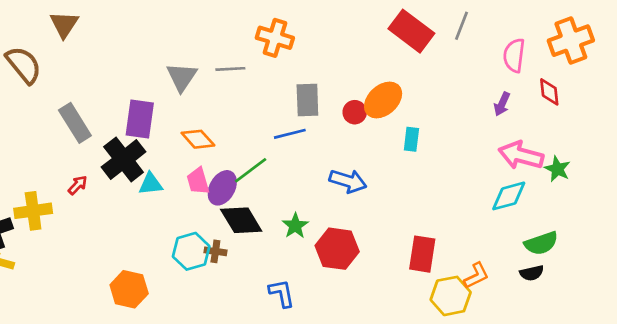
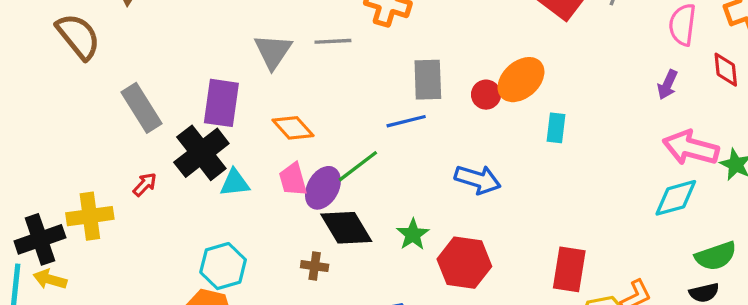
cyan hexagon: (191, 251) -> (223, 266), moved

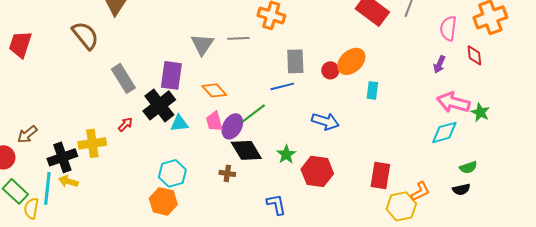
green semicircle: (716, 256) -> (468, 167), size x0.7

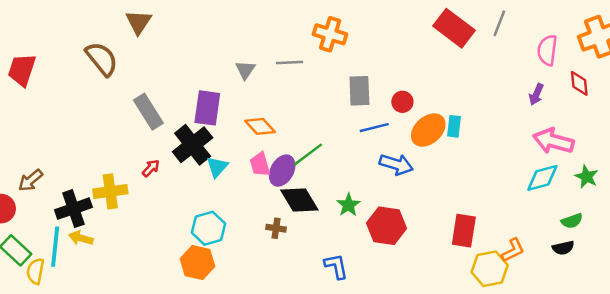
gray triangle: (202, 44) -> (245, 70), size x0.7
orange ellipse: (351, 61) -> (428, 130), moved
blue line: (282, 86) -> (374, 128), moved
green star: (480, 112) -> (587, 177), moved
cyan triangle: (179, 123) -> (217, 167), turned -42

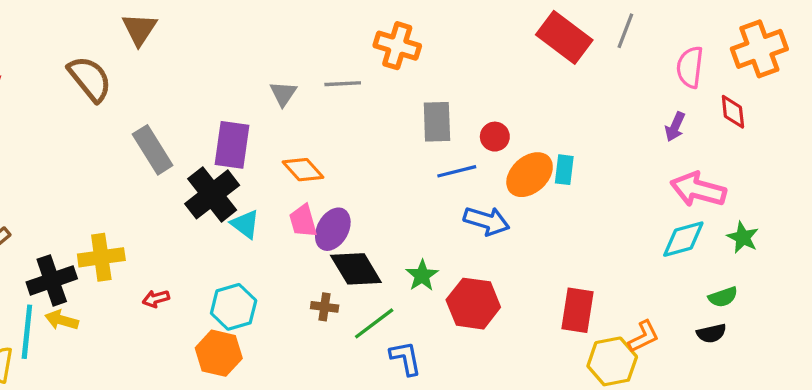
green line: (308, 155) -> (374, 323), moved
cyan triangle: (217, 167) -> (245, 224), turned -35
red arrow: (151, 168) -> (156, 299), moved, turned -150

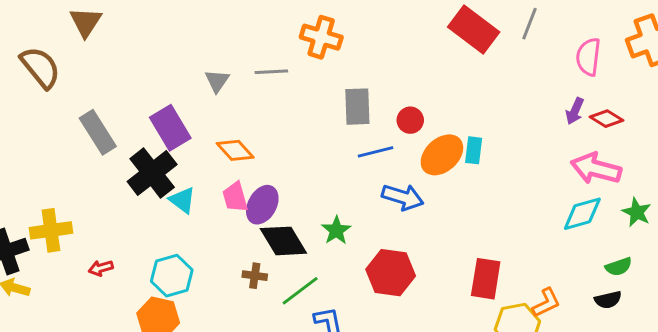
red diamond: (733, 112) -> (606, 119), moved, turned -52
purple rectangle: (232, 145) -> (170, 128), turned -39
green star: (422, 275) -> (336, 230), moved

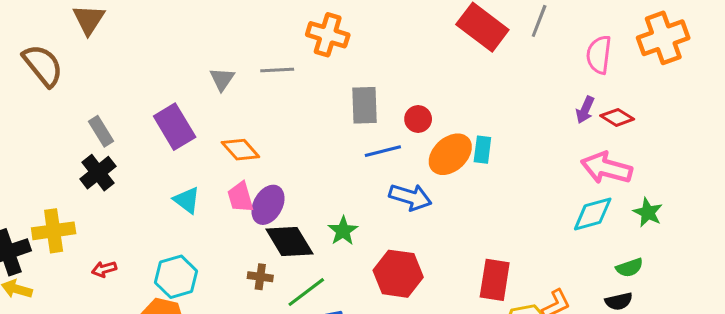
gray rectangle: (98, 132) -> (101, 131), size x0.7
black cross: (152, 173) -> (98, 173), moved, size x0.7

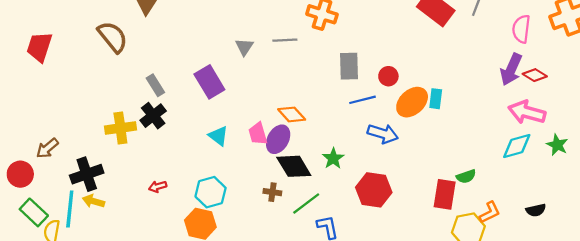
purple arrow: (585, 110) -> (511, 69), size x1.6
orange diamond: (240, 150) -> (292, 114), moved
yellow cross: (54, 231) -> (120, 128), moved
green semicircle: (629, 268) -> (466, 176), moved

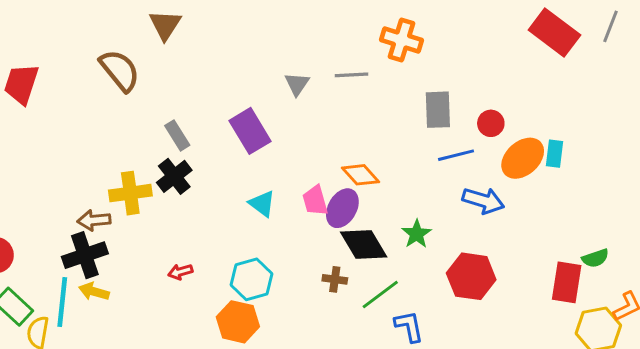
brown arrow: (47, 148) -> (94, 220), moved, turned 35

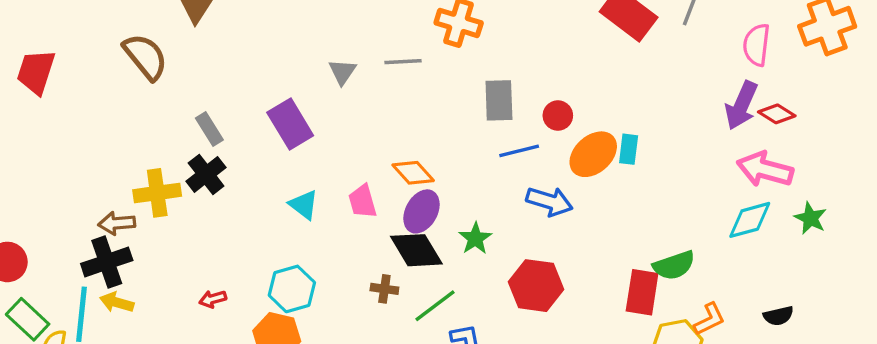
purple ellipse: (342, 208) -> (421, 211), moved
green semicircle: (595, 258) -> (674, 265), size x1.4
red arrow: (180, 272) -> (213, 299), moved

